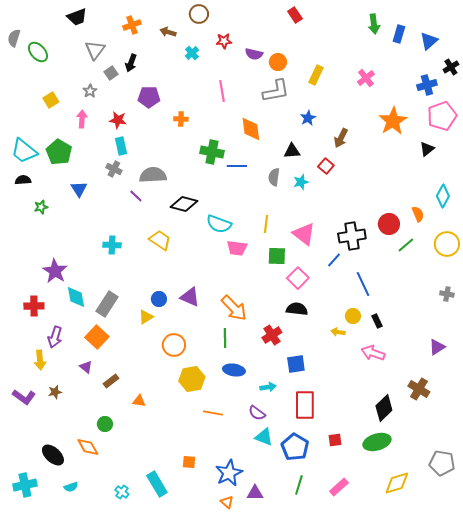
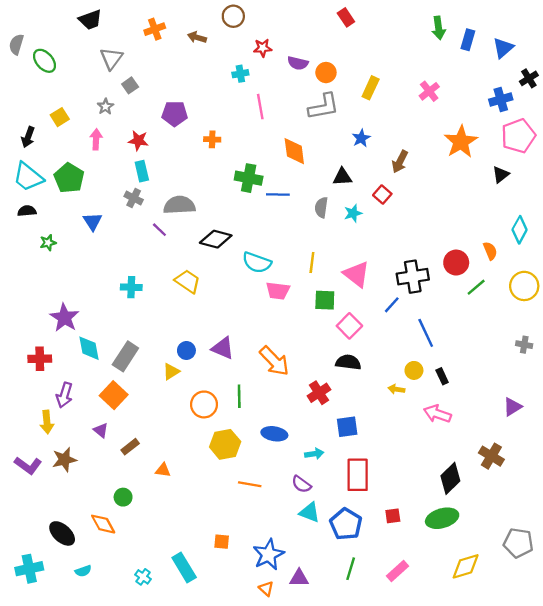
cyan cross: (192, 53) -> (240, 74), moved, turned 32
black arrow: (131, 63) -> (28, 137), moved
green line: (225, 338) -> (239, 396), moved
brown star: (55, 392) -> (64, 460), size x1.5

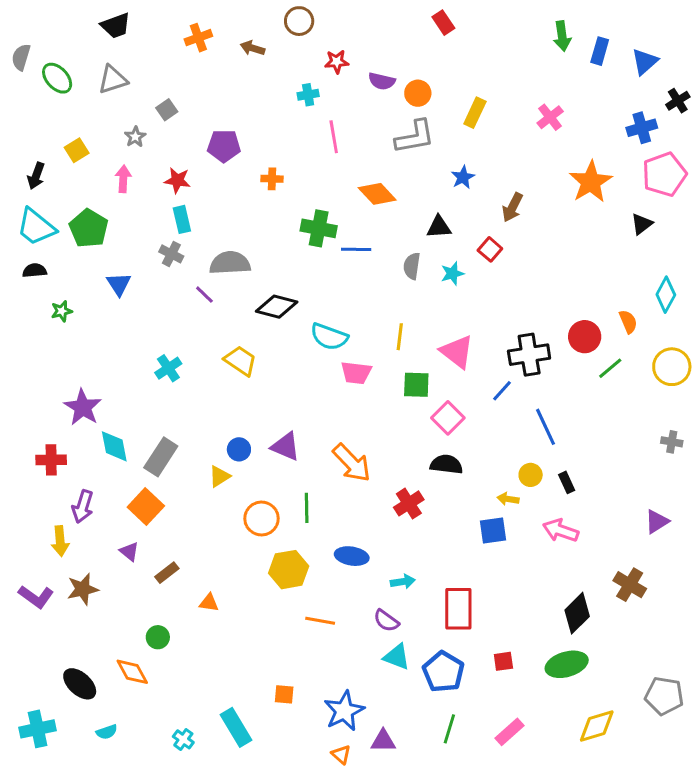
gray triangle: (111, 58) -> (113, 80), moved, turned 35
orange diamond: (294, 151) -> (377, 194), turned -36
cyan cross: (131, 287) -> (168, 368), turned -36
blue square: (347, 427) -> (493, 531), moved

